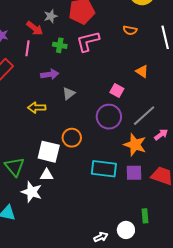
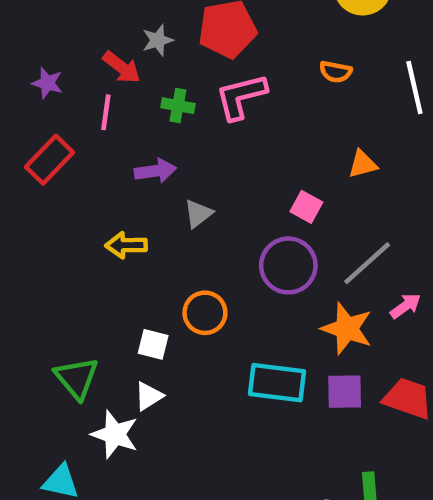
orange triangle: (142, 71) -> (363, 164), turned -48
white square: (49, 152) -> (153, 344), size x0.6
white triangle: (47, 175) -> (149, 396), turned -32

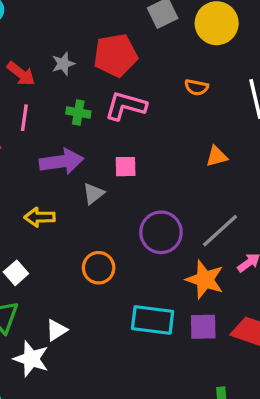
red arrow: (122, 67) -> (21, 74), moved
pink L-shape: (241, 97) -> (126, 106), turned 30
purple arrow: (155, 171) -> (61, 161), size x1.4
pink square: (306, 207) -> (126, 167), moved, turned -30
white square: (153, 344) -> (16, 273), moved, turned 35

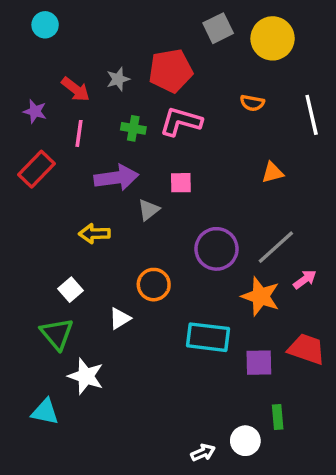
purple square: (203, 327) -> (259, 363), moved
white triangle: (56, 330) -> (120, 318), moved

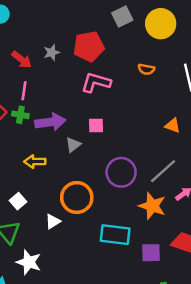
green cross: (133, 128) -> (20, 115), moved
orange triangle: (273, 173) -> (173, 126), moved, turned 35
orange circle: (154, 285) -> (77, 197), size x1.4

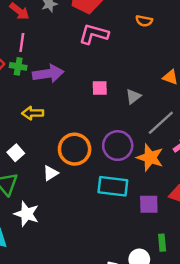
pink square: (96, 126) -> (100, 88), moved
gray triangle: (73, 145) -> (133, 96), moved
purple circle: (121, 172) -> (118, 146), moved

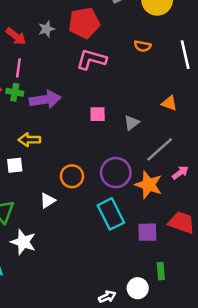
orange circle: (75, 149) -> (72, 176), size x0.7
white square: (16, 153) -> (15, 165), moved, turned 35
cyan rectangle: (113, 186) -> (111, 214), turned 56

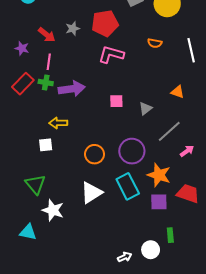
orange star: (149, 185) -> (159, 175), moved
white triangle: (48, 201) -> (91, 193), moved, size x1.6

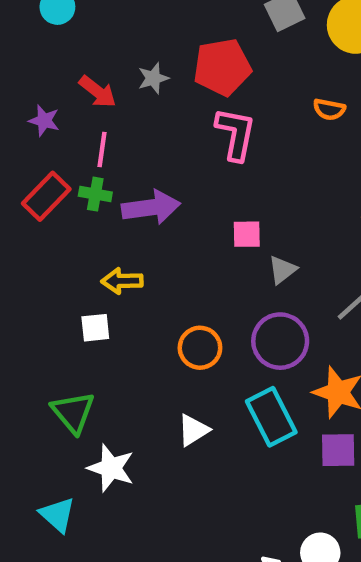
pink L-shape: (111, 54) -> (236, 134), turned 85
gray triangle: (145, 108) -> (282, 270), moved
white triangle: (91, 193) -> (193, 430), size x0.7
cyan triangle: (28, 232) -> (57, 515), turned 30

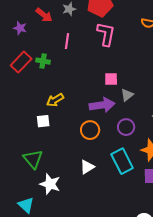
pink line: (102, 150) -> (67, 41), moved
purple arrow: (151, 207) -> (102, 105), moved
yellow arrow: (122, 281) -> (55, 100), turned -30
purple circle: (280, 341) -> (126, 127), size x0.7

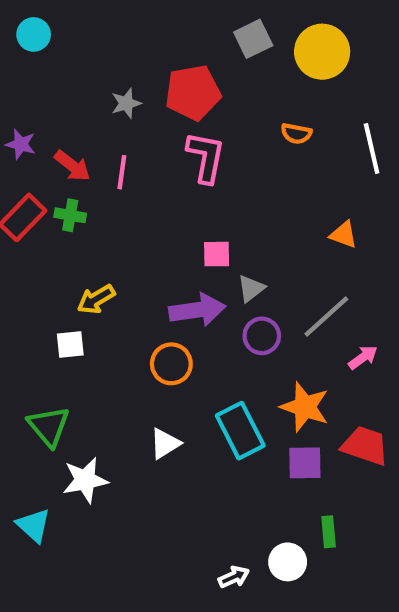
red arrow: (44, 15) -> (72, 166), moved
purple circle: (126, 127) -> (262, 336), moved
white star: (50, 184) -> (85, 480), turned -30

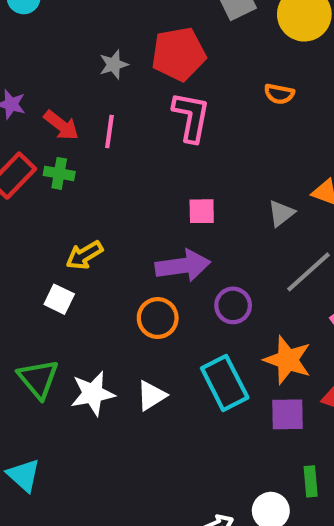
gray triangle: (251, 288) -> (281, 213), moved
purple circle: (262, 336) -> (233, 305), moved
white square: (70, 344) -> (59, 299), turned 32
white star: (85, 480) -> (93, 393), moved

